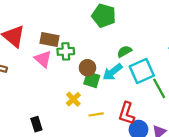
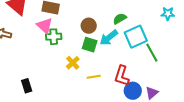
green cross: (66, 51) -> (54, 37), moved
brown circle: (87, 68) -> (89, 26), moved
black rectangle: (36, 124) -> (27, 86), moved

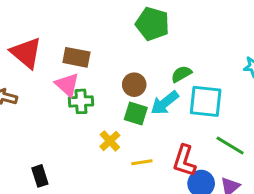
cyan square: (136, 37) -> (206, 101), turned 30
green line: (152, 53) -> (230, 146), moved, turned -30

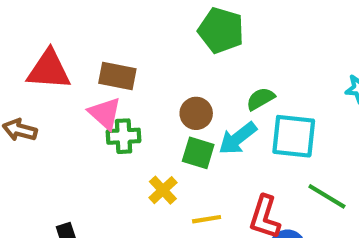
red triangle: (26, 53) -> (49, 70), turned -36

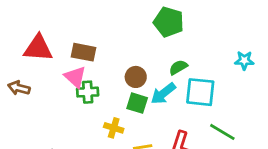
green pentagon: (221, 30) -> (169, 22), moved
yellow cross: (163, 190) -> (114, 128), turned -30

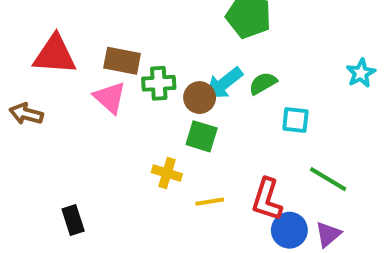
cyan star: (244, 60) -> (361, 73), turned -30
green cross: (88, 92) -> (159, 83), moved
cyan square: (200, 92) -> (295, 120), size x0.6
cyan arrow: (163, 93) -> (224, 83), moved

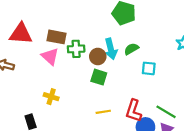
cyan arrow: (224, 83) -> (111, 49), turned -66
yellow cross: (167, 173) -> (51, 97), moved
green line: (328, 179) -> (166, 112), moved

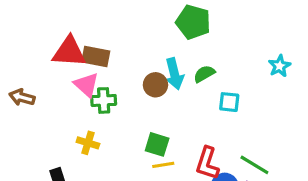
red triangle: (21, 34) -> (69, 52), moved
green cross: (76, 49) -> (104, 100), moved
green square: (99, 77) -> (157, 144), moved

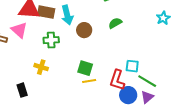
cyan arrow: (174, 74) -> (67, 15), moved
pink triangle: (86, 85) -> (19, 30), moved
cyan square: (229, 102) -> (132, 66), moved

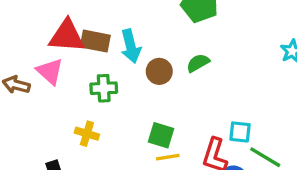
green semicircle: (115, 23) -> (198, 63), moved

